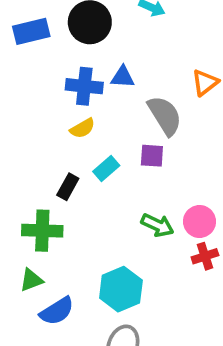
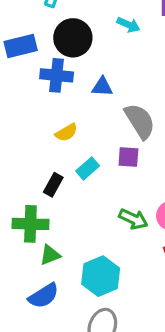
blue cross: (84, 86) -> (57, 75), moved
green triangle: (31, 280) -> (50, 255), moved

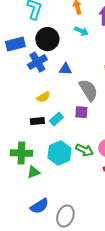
blue cross: (57, 75) -> (37, 62), turned -36
black rectangle: (53, 185) -> (37, 121), moved, turned 56
cyan hexagon: (101, 276) -> (59, 153), moved
blue semicircle: (44, 296) -> (39, 206), moved

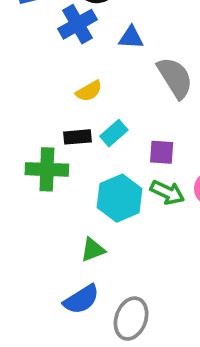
purple square: (81, 112) -> (162, 152), moved
green cross: (21, 153) -> (47, 169), moved
green triangle: (33, 172) -> (93, 250), moved

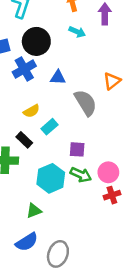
cyan rectangle: (114, 133) -> (50, 127), moved
black rectangle: (78, 137) -> (24, 140), turned 49

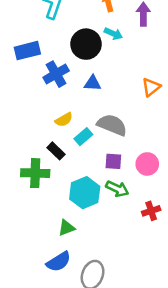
black circle: (36, 41) -> (86, 44), moved
gray semicircle: (86, 103) -> (112, 125), moved, turned -36
pink circle: (108, 172) -> (147, 164), moved

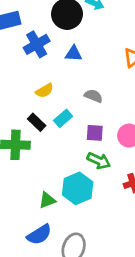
gray semicircle: (112, 125) -> (93, 96), size x0.6
cyan rectangle: (83, 137) -> (63, 118), moved
cyan hexagon: (85, 193) -> (78, 188), moved

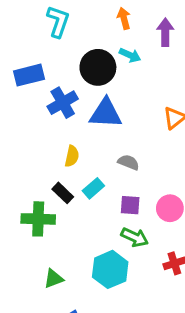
blue triangle: (74, 54) -> (106, 113), size x1.6
yellow semicircle: (45, 91) -> (72, 156), turned -48
green triangle: (47, 200) -> (54, 279), moved

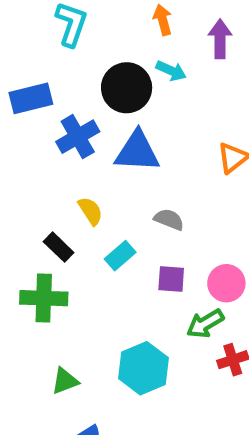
yellow semicircle: (72, 156) -> (90, 211), turned -45
black rectangle: (63, 193) -> (59, 247), moved
green arrow: (135, 237) -> (205, 324), moved, turned 124

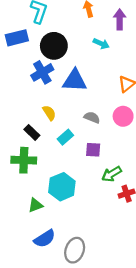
cyan arrow: (171, 71) -> (101, 44), moved
black circle: (127, 88) -> (54, 46), moved
blue rectangle: (31, 98) -> (17, 38), moved
pink circle: (226, 283) -> (123, 116), moved
cyan hexagon: (144, 368) -> (62, 187), moved

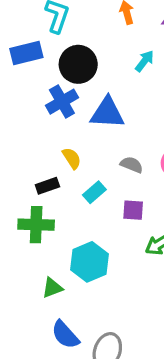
cyan arrow: (101, 44) -> (145, 61), turned -77
black rectangle: (32, 132) -> (47, 186), turned -63
blue semicircle: (45, 239) -> (65, 335), turned 80

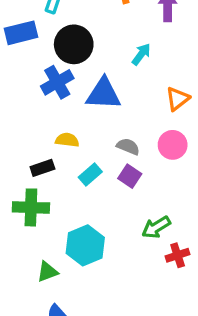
cyan arrow: (145, 61) -> (141, 54), moved
yellow semicircle: (72, 158) -> (67, 140), turned -50
purple square: (133, 210) -> (130, 176), moved, turned 30

